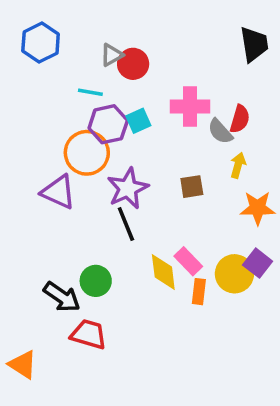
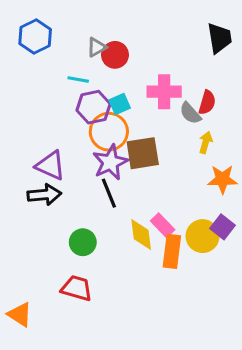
orange circle: (87, 153) -> (109, 132), moved
brown square: (192, 187) -> (143, 153), moved, size x1.6
orange rectangle: (199, 292) -> (172, 251), size x1.5
black arrow: (62, 297) -> (44, 195), moved, turned -40

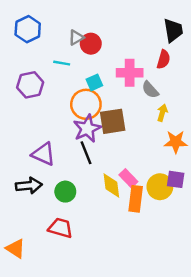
red semicircle: (207, 102) -> (164, 59), moved
purple hexagon: (94, 107) -> (30, 85), moved
purple triangle: (51, 165) -> (43, 154), moved
black arrow: (44, 195) -> (29, 186), moved
purple square: (223, 227) -> (176, 179), turned -30

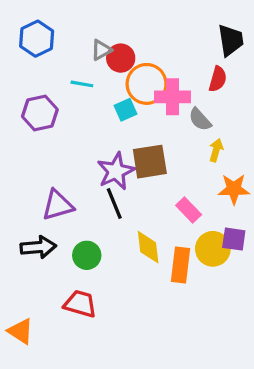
orange circle: (86, 104) -> (147, 84), moved
purple triangle: (43, 154) -> (58, 205), turned -40
pink rectangle: (128, 178) -> (189, 210), moved

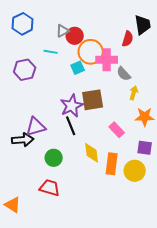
red semicircle: (218, 79) -> (128, 39), moved
black arrow: (38, 247) -> (23, 140), moved
yellow circle: (213, 249) -> (135, 171), moved

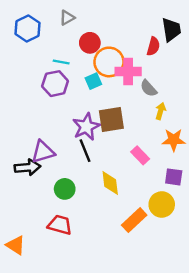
gray triangle: (63, 31) -> (67, 18), moved
purple hexagon: (25, 70) -> (55, 84), moved
orange rectangle: (112, 164) -> (134, 220), moved, turned 40

